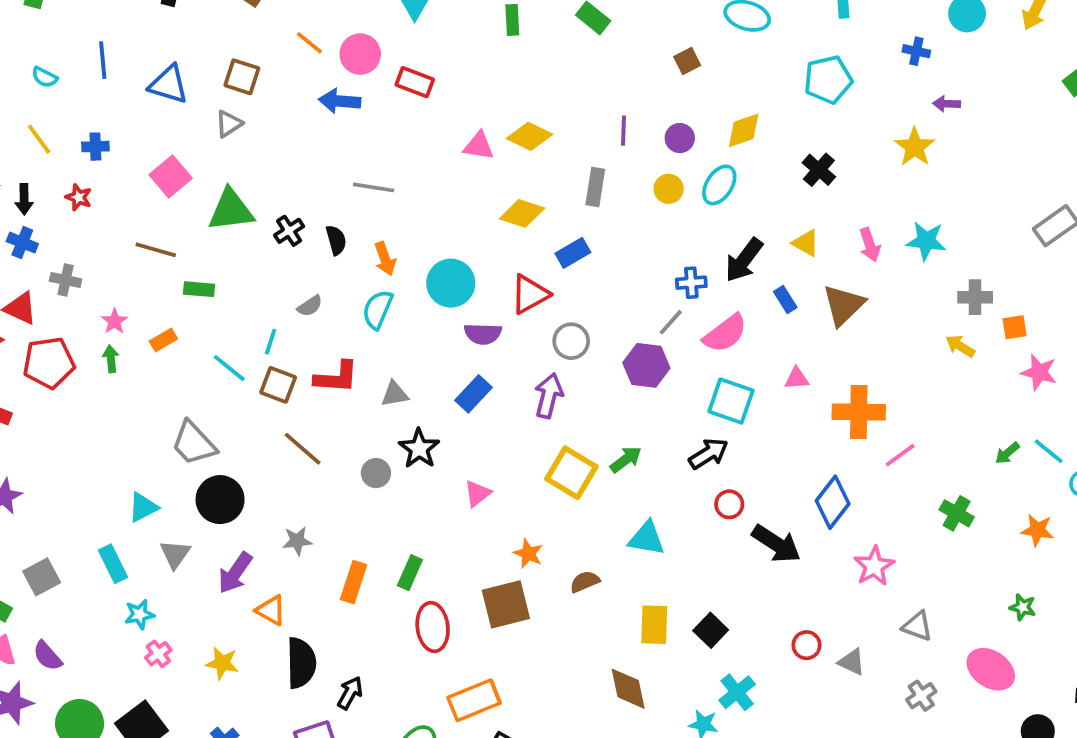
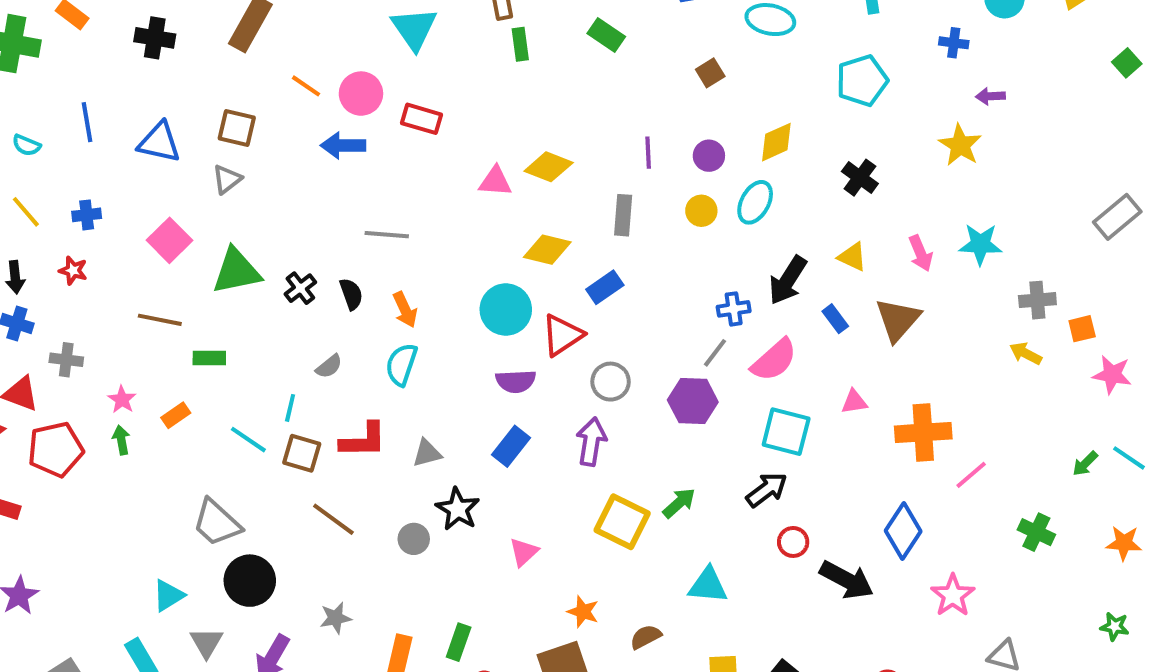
cyan circle: (451, 283) -> (506, 310), moved

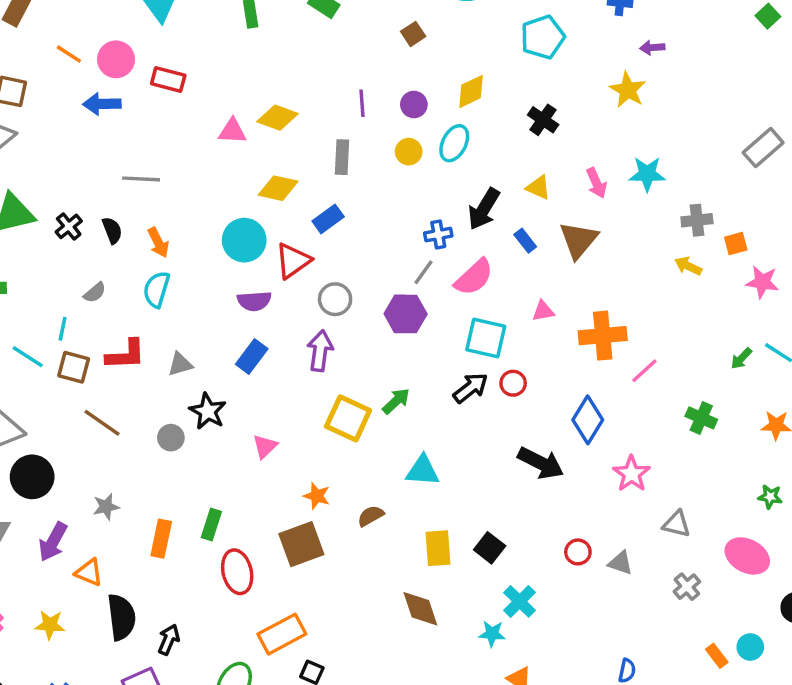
red circle: (793, 542) -> (513, 383), moved

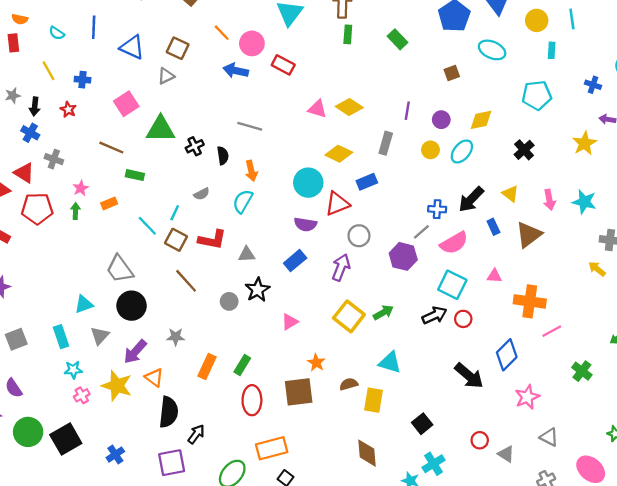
yellow rectangle: (438, 548) -> (374, 400), moved
yellow star: (50, 625) -> (117, 386), moved, size x1.5

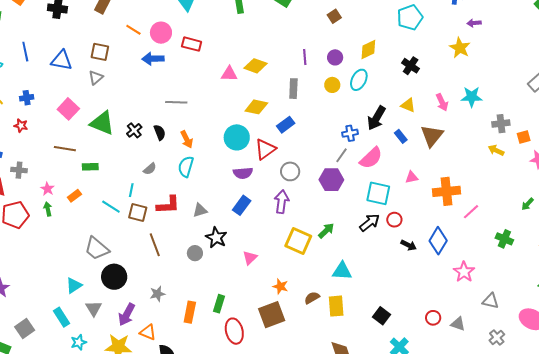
green triangle: (161, 129) -> (102, 123), turned 36
brown line: (186, 281) -> (155, 245), turned 35
black arrow: (469, 376) -> (408, 245), moved, size x0.6

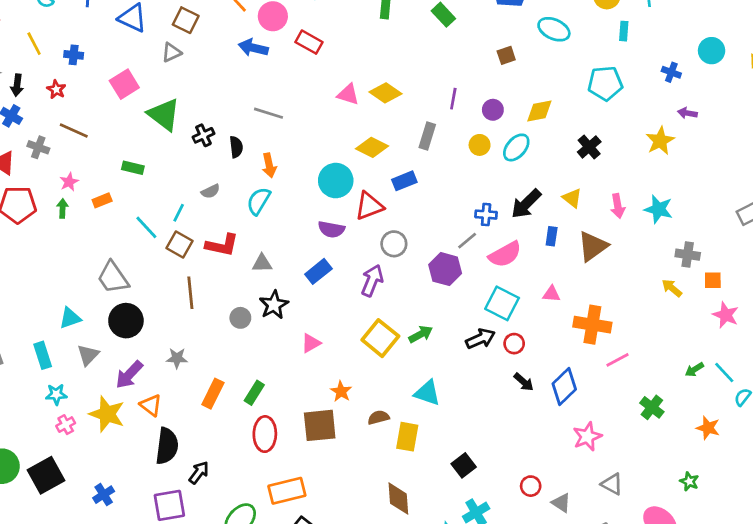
blue rectangle: (401, 136) -> (552, 236), turned 32
brown line: (65, 149) -> (74, 130), moved

